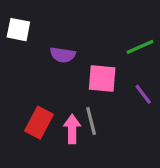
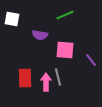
green line: (140, 47) -> (65, 15), moved
red rectangle: (39, 123) -> (25, 78), turned -30

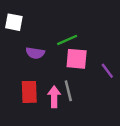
green line: (65, 15) -> (67, 40), moved
purple semicircle: (40, 35) -> (35, 53), moved

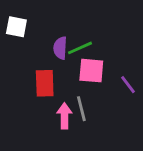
purple semicircle: (35, 53) -> (60, 48), moved, turned 84
red rectangle: (29, 92) -> (45, 83), moved

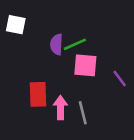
red rectangle: (45, 83) -> (38, 94), moved
gray line: (81, 109) -> (83, 113), moved

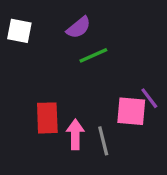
purple semicircle: (56, 44) -> (79, 27), moved, turned -132
pink square: (85, 65) -> (131, 111), moved

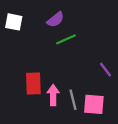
pink square: (131, 111) -> (94, 104), moved

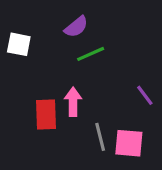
white square: (14, 22) -> (19, 44), moved
pink arrow: (53, 95) -> (73, 102), moved

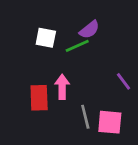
purple semicircle: (76, 27) -> (89, 30), moved
white square: (19, 44) -> (46, 38), moved

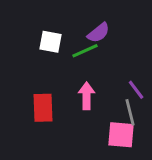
pink arrow: (62, 87) -> (87, 96), moved
gray line: (85, 117) -> (130, 112), moved

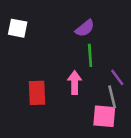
white square: (50, 42) -> (18, 28), moved
green line: (85, 51) -> (90, 55), moved, turned -70

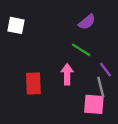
purple semicircle: (85, 28) -> (87, 22), moved
green line: (90, 55) -> (81, 50), turned -54

